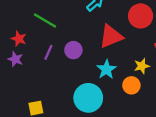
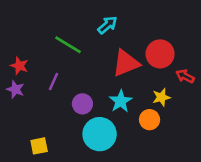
red circle: (141, 16) -> (160, 54), moved
green line: (45, 20) -> (68, 45), moved
purple circle: (73, 50) -> (82, 104), moved

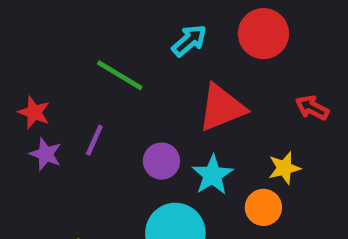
red circle: (160, 54) -> (263, 34), moved
red arrow: (185, 76) -> (312, 108), moved
purple star: (15, 89) -> (46, 154), moved
purple circle: (82, 104) -> (161, 161), moved

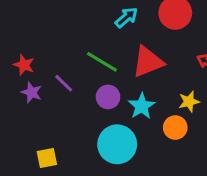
green line: (120, 75) -> (102, 62), moved
purple line: (94, 140) -> (64, 83), turned -70

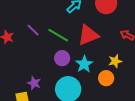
purple line: (64, 83) -> (33, 30), moved
purple star: (32, 92) -> (34, 83), moved

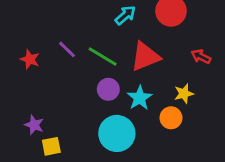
purple star: (34, 83) -> (34, 125), moved

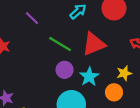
purple line: (67, 49) -> (32, 18), moved

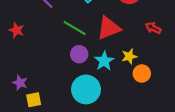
yellow star: (124, 73) -> (129, 56), moved
orange circle: (114, 92) -> (142, 74), moved

